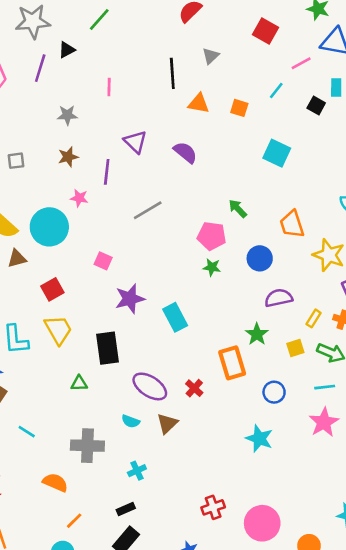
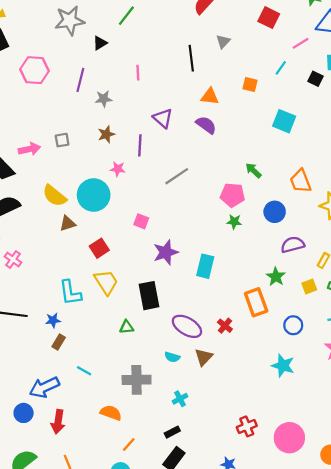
purple line: (40, 68) -> (80, 80), moved
orange triangle: (199, 103) -> (210, 97), moved
cyan rectangle: (175, 317) -> (205, 266), turned 45

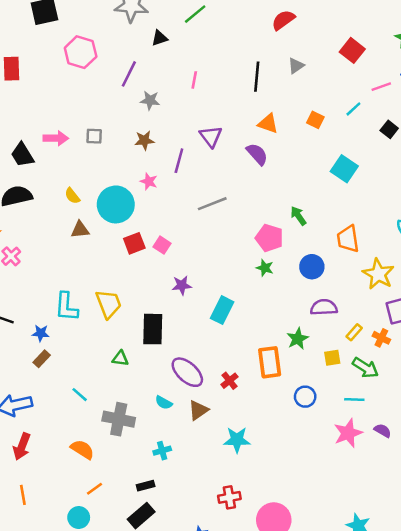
yellow semicircle: (54, 196) -> (72, 196), size x0.6
red square: (99, 248) -> (134, 243), moved
purple star: (166, 252) -> (182, 285), size x0.7
cyan star: (283, 366) -> (237, 440), moved, turned -30
cyan line: (84, 371) -> (80, 395), moved

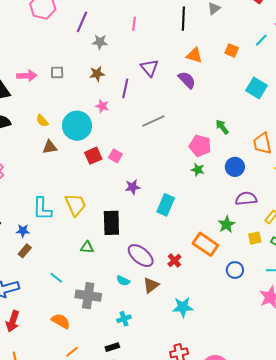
orange rectangle: (270, 362) -> (205, 244), turned -45

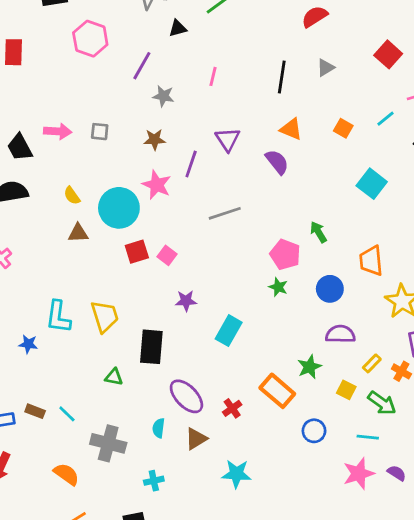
pink star: (102, 106) -> (157, 185), size x1.5
yellow square: (255, 238) -> (346, 390), turned 32
brown rectangle: (25, 251) -> (35, 411), moved, turned 64
cyan semicircle: (123, 281) -> (159, 428), turned 64

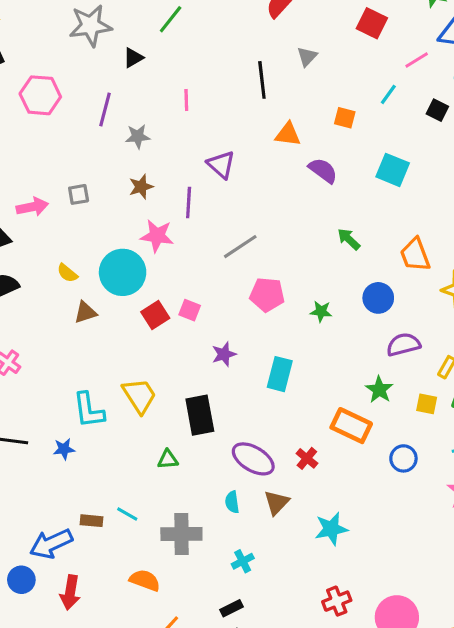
purple semicircle: (277, 162) -> (323, 170), moved
pink pentagon: (285, 255) -> (267, 295), moved

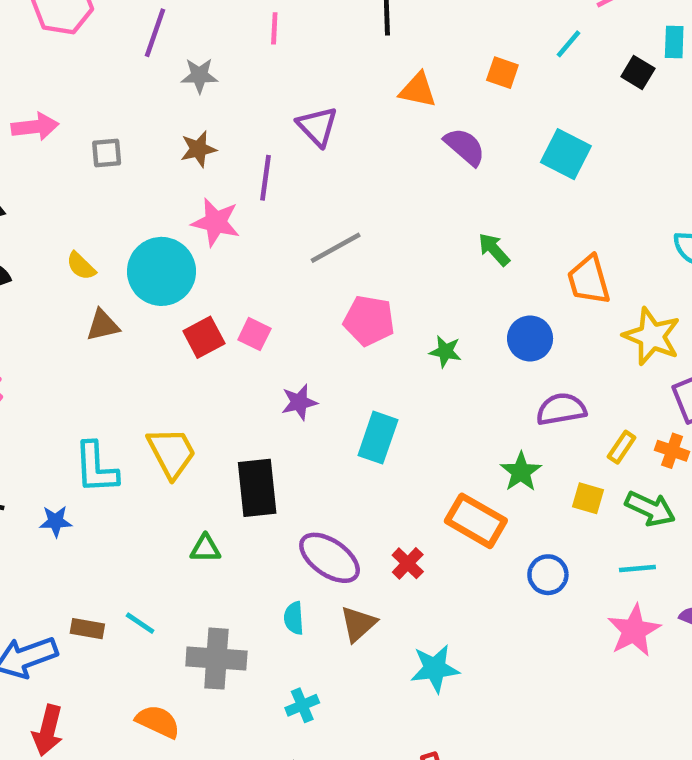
pink arrow: (32, 207) -> (35, 127), moved

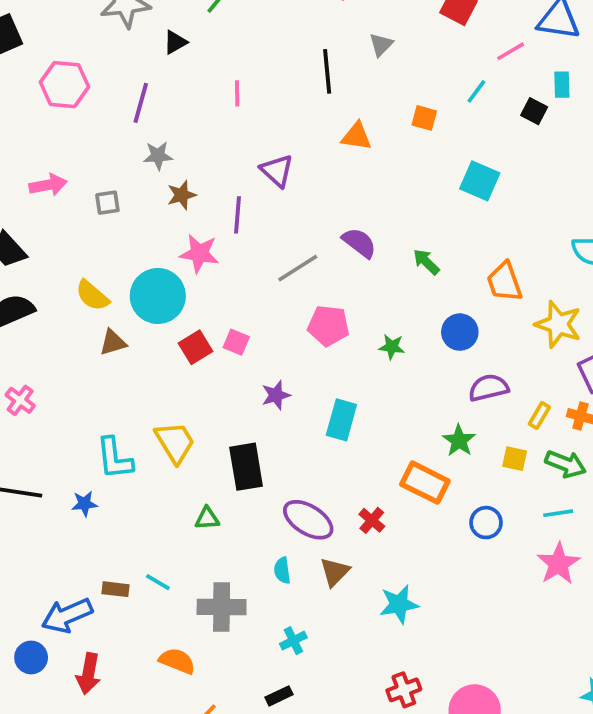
gray star: (199, 76) -> (158, 156), moved
purple semicircle: (465, 147) -> (359, 243), moved
yellow semicircle: (81, 266) -> (92, 296), size x1.4

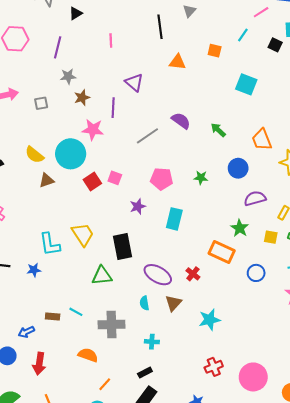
pink pentagon: (328, 326) -> (162, 179), moved
green triangle: (207, 518) -> (102, 276), size x1.5
blue arrow: (67, 615) -> (26, 332), size x0.6
cyan cross: (293, 641) -> (152, 342), turned 32

